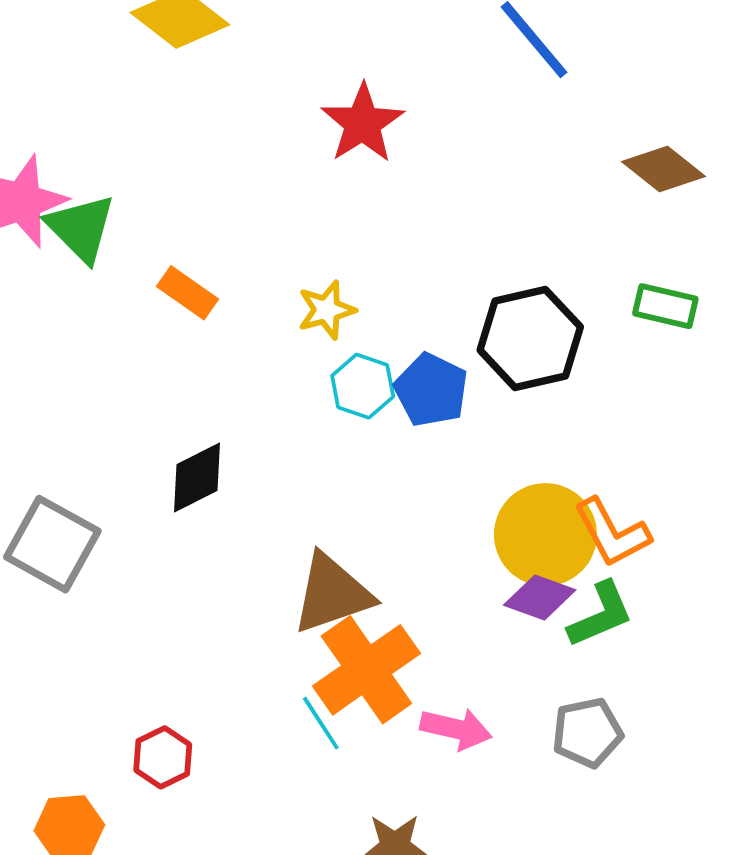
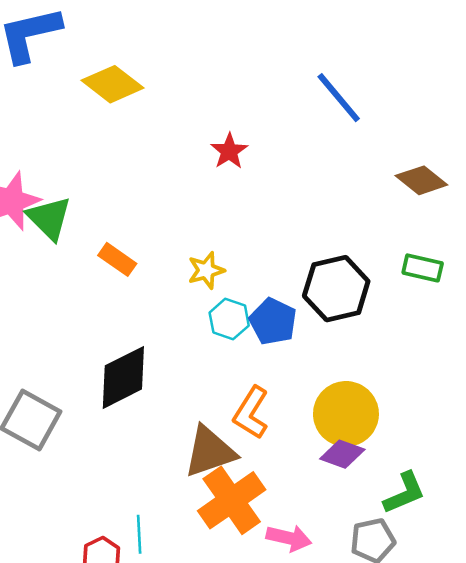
red star: (363, 123) -> (229, 151), size x0.7
black diamond: (197, 477) -> (123, 377), size x1.4
orange L-shape: (612, 533) -> (251, 413), moved, turned 60
green L-shape: (601, 615) -> (404, 493), moved
cyan line: (321, 723) -> (139, 534), moved, turned 30

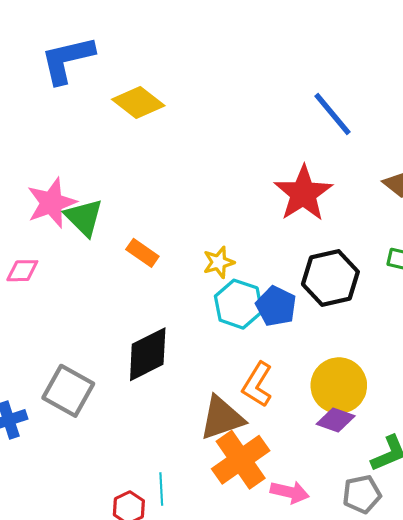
red star: (229, 151) -> (303, 193), moved, size x1.8
cyan hexagon: (229, 319) -> (239, 304), size x1.4

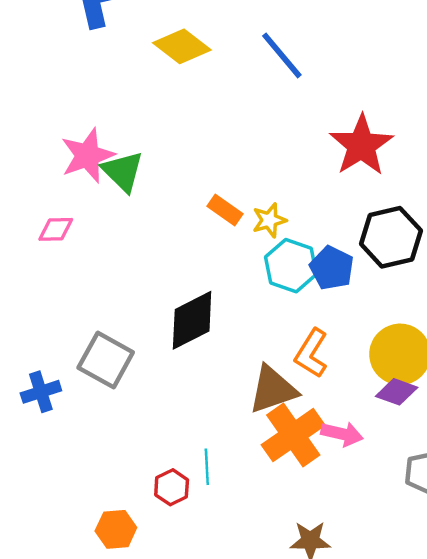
blue line: (333, 114) -> (282, 55), moved
orange rectangle: (142, 253) -> (225, 210), moved
pink arrow: (290, 492) -> (342, 434), moved

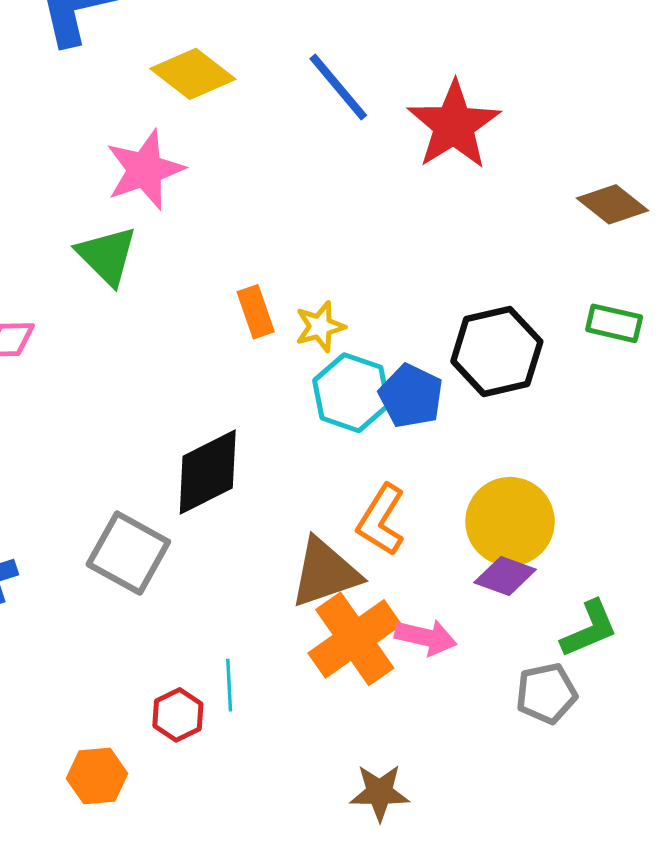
red star: (361, 145) -> (454, 125), moved
pink star: (88, 155) -> (145, 170), moved
orange rectangle: (225, 210) -> (256, 312), turned 36
gray square: (106, 360) -> (128, 553), moved

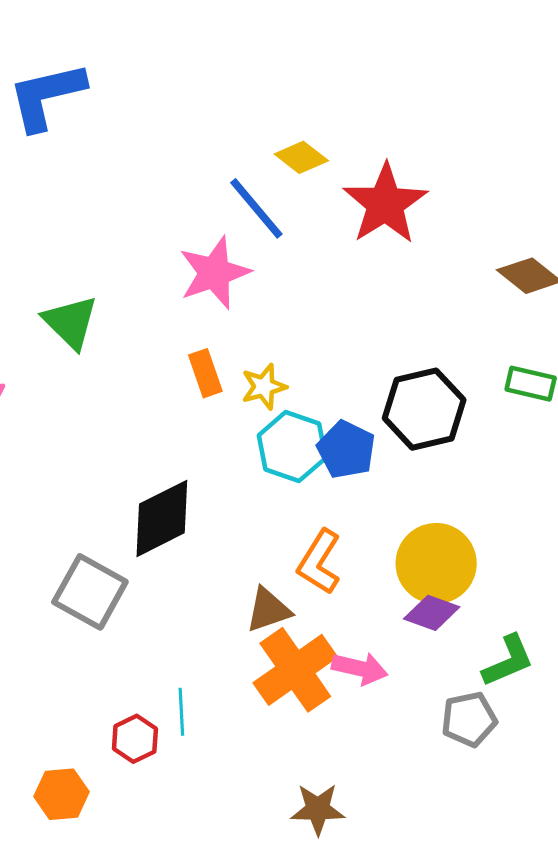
yellow diamond: (193, 74) -> (301, 157), moved, size x0.7
blue line: (338, 87) -> (256, 208), moved
pink star: (145, 170) -> (214, 273), moved
brown triangle: (325, 573) -> (268, 610), size x0.7

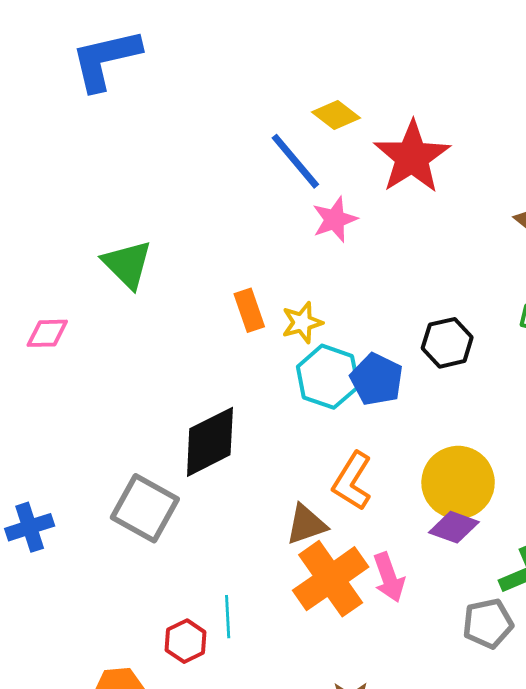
pink star: (214, 273) -> (335, 219), moved, size x0.7
black hexagon: (424, 409) -> (447, 343), size x0.7
pink arrow: (360, 668) -> (389, 577), turned 57

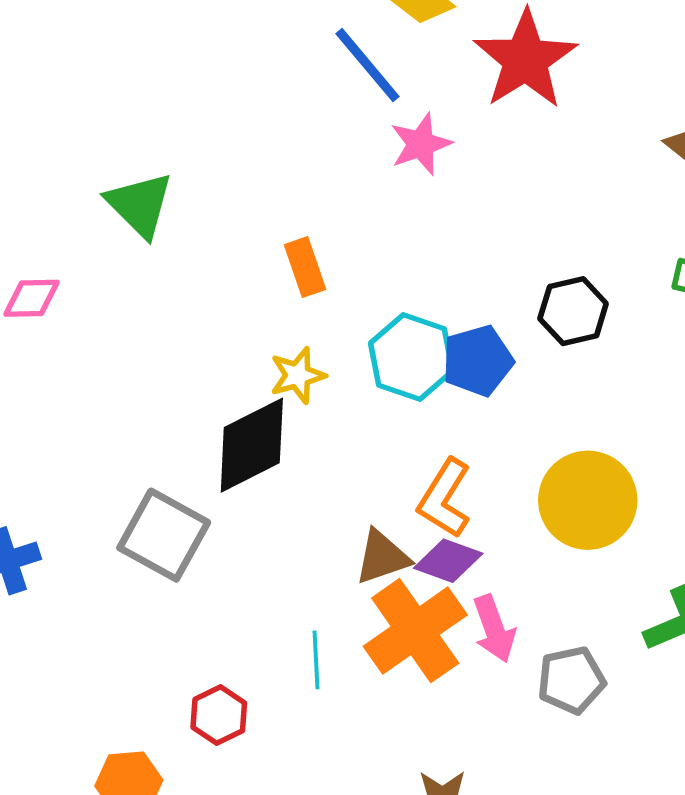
yellow star: (302, 322) -> (298, 375), moved
blue pentagon: (377, 379) -> (478, 361), turned 30
purple diamond: (454, 527) -> (448, 561), moved
cyan line: (228, 617) -> (316, 660), moved
gray pentagon: (488, 623) -> (571, 680), moved

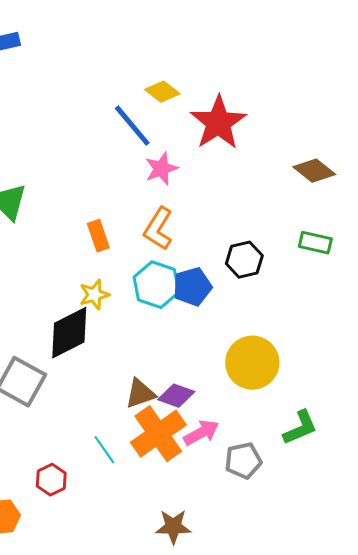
orange L-shape: (445, 498) -> (158, 229), moved
pink arrow: (494, 629) -> (201, 433), turned -99
cyan line: (316, 660) -> (104, 450), turned -32

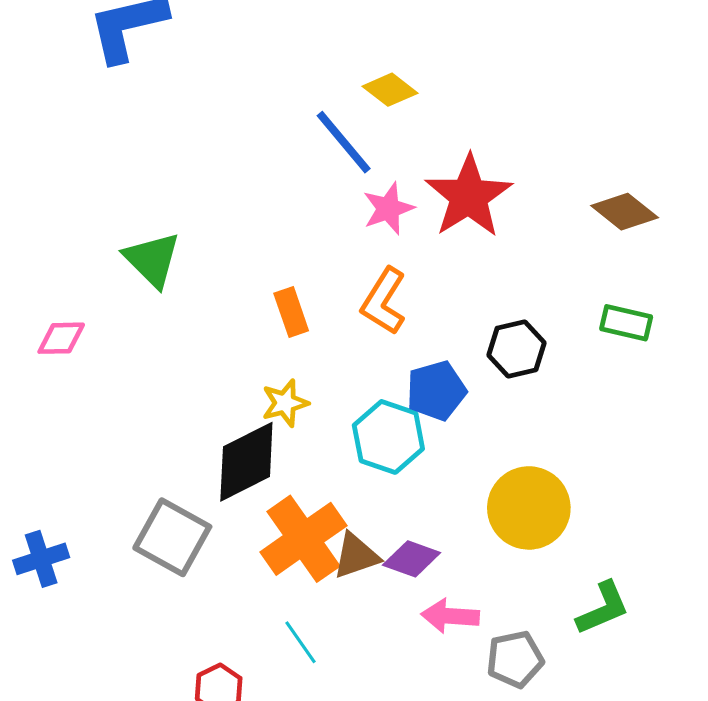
red star: (218, 123) -> (469, 196), moved
cyan hexagon: (156, 285) -> (388, 437), moved
pink arrow: (201, 433) -> (450, 616), turned -147
orange cross: (158, 434) -> (304, 539), moved

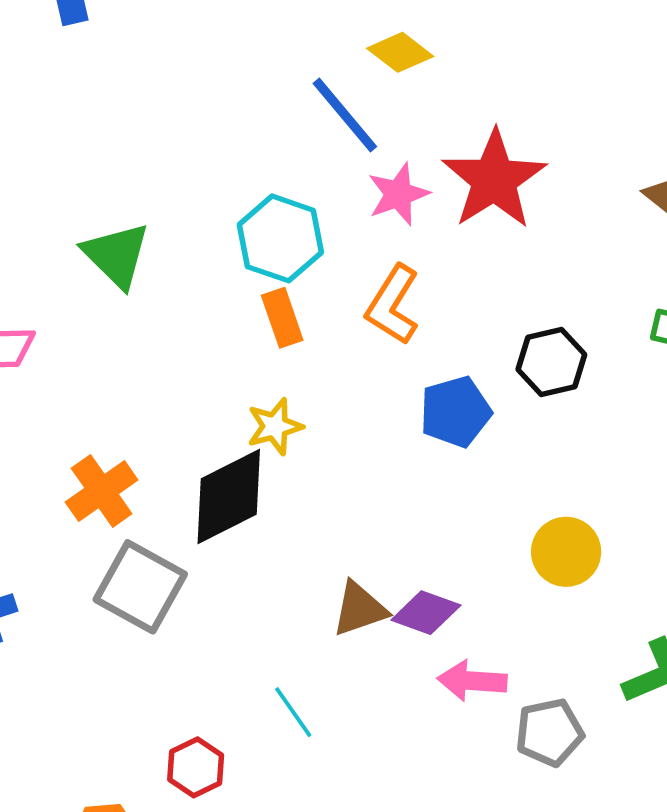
cyan hexagon: (388, 437) -> (280, 238), moved
yellow circle: (529, 508) -> (566, 552), size x0.7
orange cross: (304, 539) -> (102, 491), moved, size x0.7

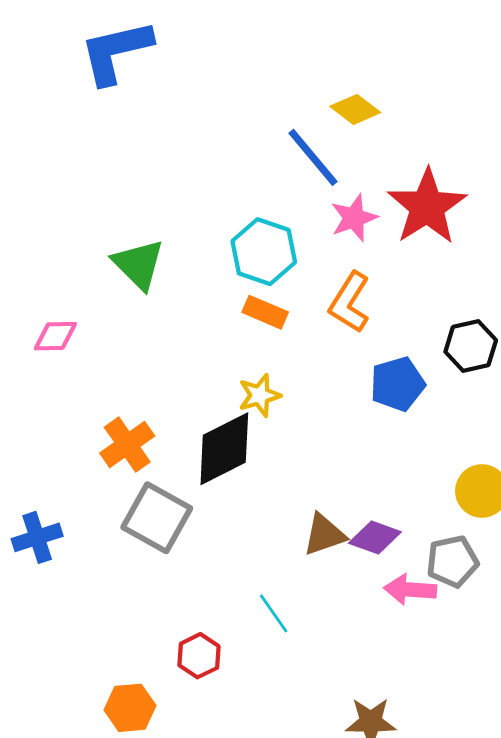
orange rectangle: (282, 318) -> (265, 312), turned -48
gray pentagon: (549, 732) -> (452, 561), moved

